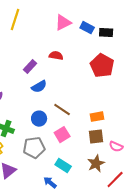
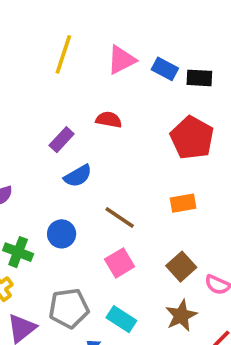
yellow line: (15, 20) -> (63, 54), moved
orange rectangle: (97, 117) -> (183, 203), moved
blue circle: (39, 119) -> (62, 234), moved
brown square: (96, 137) -> (181, 267), turned -35
gray pentagon: (34, 148) -> (69, 308), moved

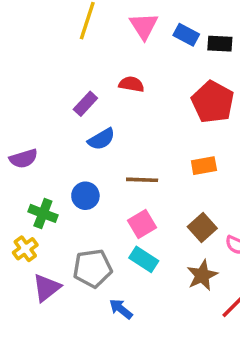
pink triangle: (121, 60) -> (144, 26), turned -36
brown line: (120, 218) -> (142, 180), turned -32
cyan rectangle: (121, 319) -> (144, 259), moved

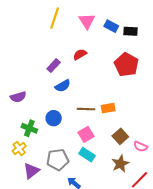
red semicircle: (131, 84) -> (80, 54), turned -40
orange rectangle: (204, 166) -> (108, 108), moved

